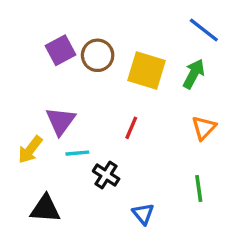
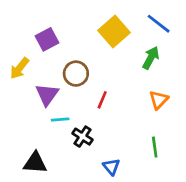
brown circle: (98, 55) -> (76, 74), moved
yellow square: (146, 70) -> (114, 32), moved, turned 32
yellow arrow: (30, 150) -> (19, 68), moved

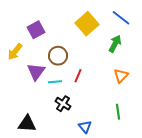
cyan line: (60, 119) -> (55, 82), moved

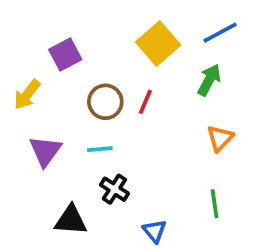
blue line: (121, 18) -> (220, 33), turned -66
purple triangle: (36, 72) -> (45, 151), moved
red line: (78, 76) -> (145, 102), moved
black triangle: (27, 124) -> (71, 220), moved

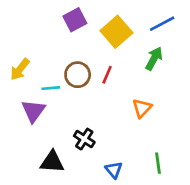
purple square: (65, 54) -> (75, 20), moved
orange triangle: (220, 138) -> (142, 108), moved
cyan line: (100, 149) -> (51, 88), moved
green line: (215, 204) -> (158, 163), moved

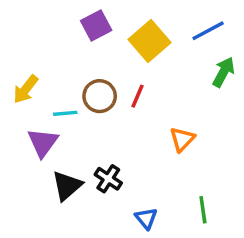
green arrow: (154, 59) -> (224, 72), moved
black triangle: (52, 162) -> (67, 186), moved, turned -45

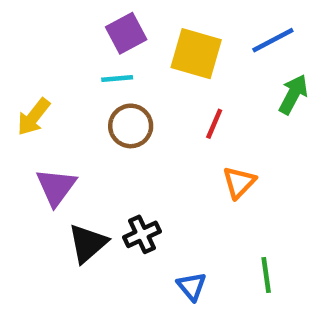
yellow square: (150, 41) -> (196, 54), turned -33
red line: (137, 96) -> (214, 124), moved
cyan line: (65, 113) -> (117, 79), moved
black cross: (108, 179) -> (142, 234), turned 32

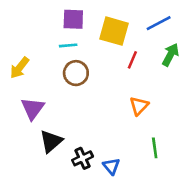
purple square: (126, 33) -> (73, 19), turned 30
red line: (214, 124) -> (132, 60), moved
black cross: (142, 234) -> (82, 158), moved
green line: (266, 275) -> (155, 148), moved

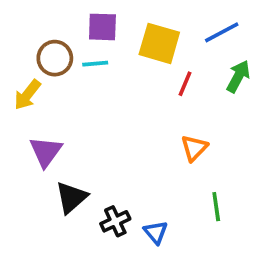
brown circle: (76, 73) -> (55, 58), moved

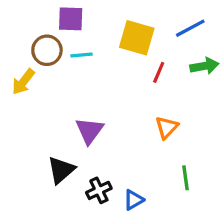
purple square: (102, 27) -> (71, 19), moved
green arrow: (238, 76) -> (204, 66), turned 52
purple triangle: (46, 152) -> (89, 131), moved
blue triangle: (156, 232) -> (134, 200), turned 40

